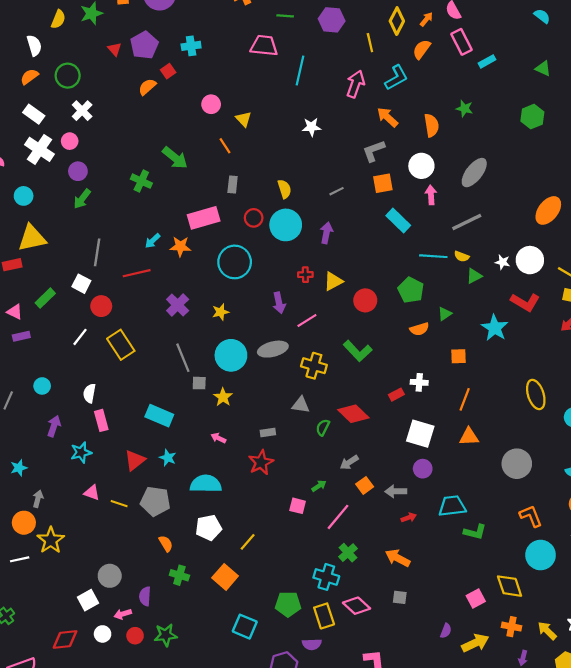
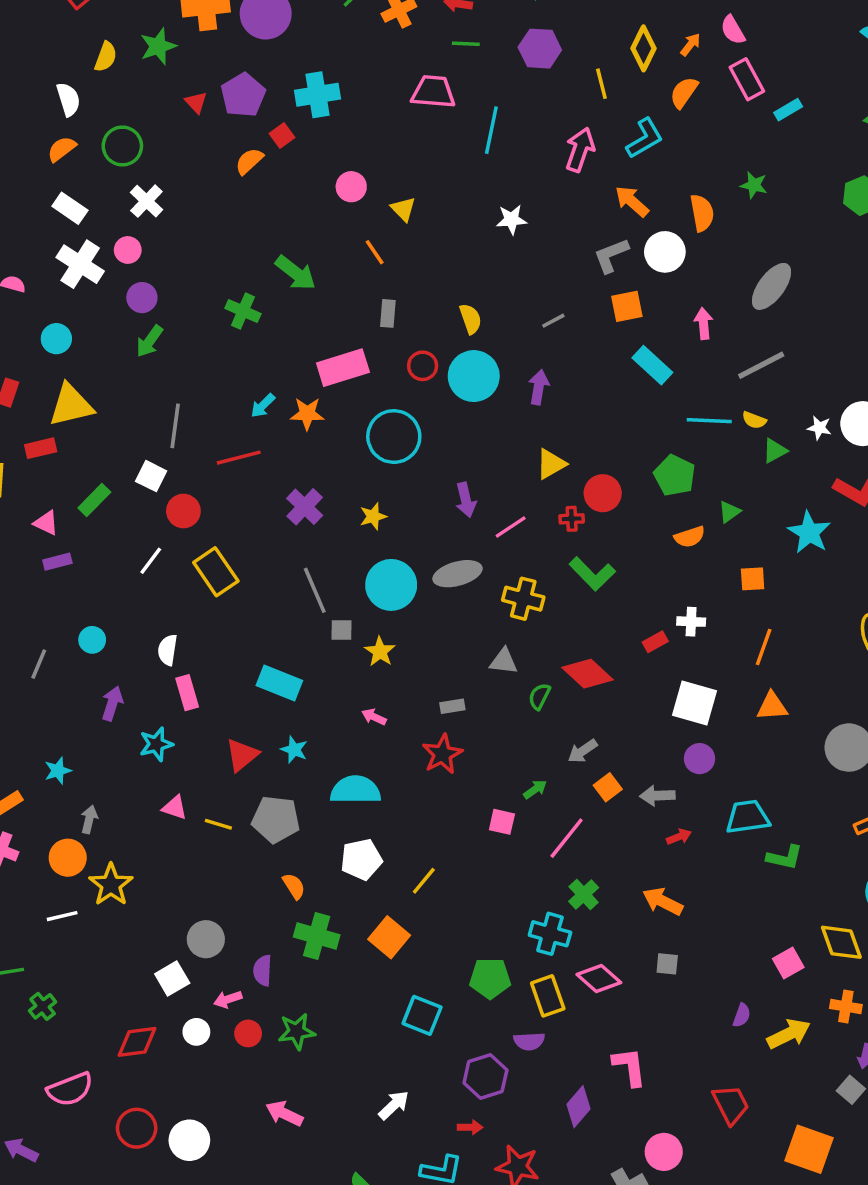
cyan cross: (191, 46) -> (317, 95), size x1.4
white circle: (421, 166) -> (665, 252), moved
red cross: (305, 275) -> (572, 519), moved
green cross: (179, 575) -> (317, 936), size x1.4

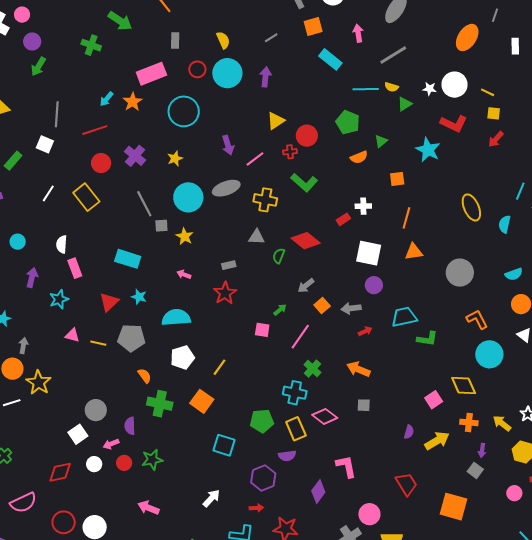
orange star: (307, 414) -> (133, 102), turned -30
red circle: (183, 511) -> (101, 163), moved

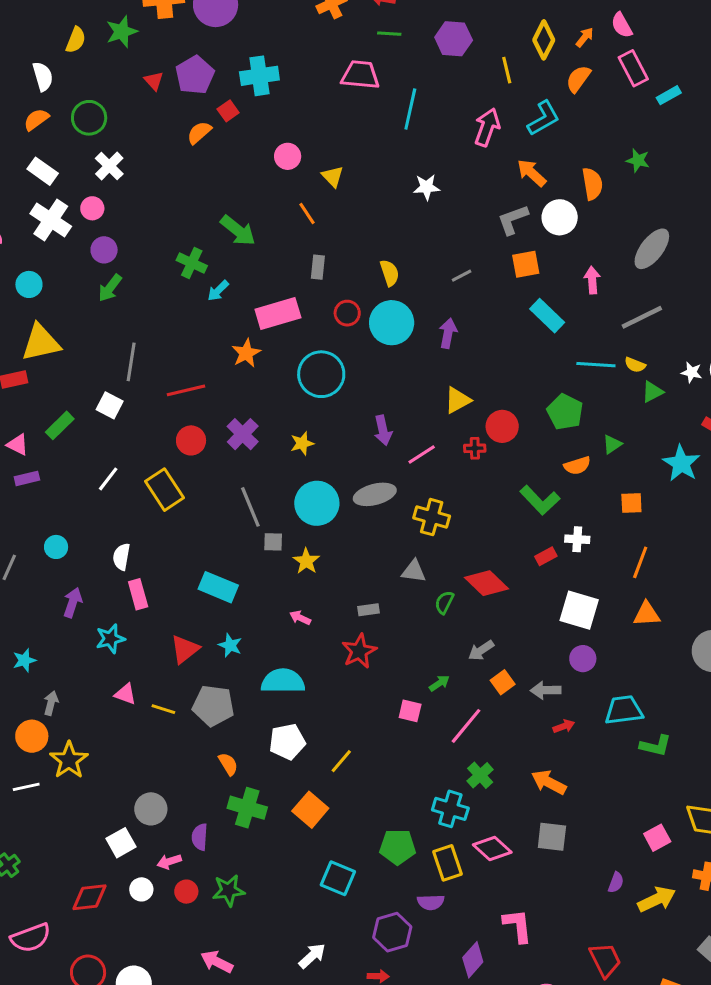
cyan arrow: (107, 99) -> (218, 291), moved
green L-shape: (304, 183) -> (540, 500), moved
gray square: (364, 405) -> (552, 837), size x1.5

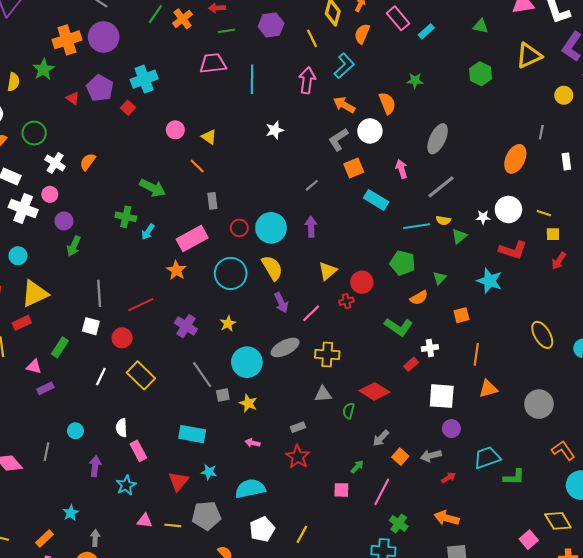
orange semicircle: (199, 133) -> (88, 162), moved
yellow semicircle: (390, 273) -> (272, 268), moved, size x1.4
red circle: (191, 440) -> (122, 338), moved

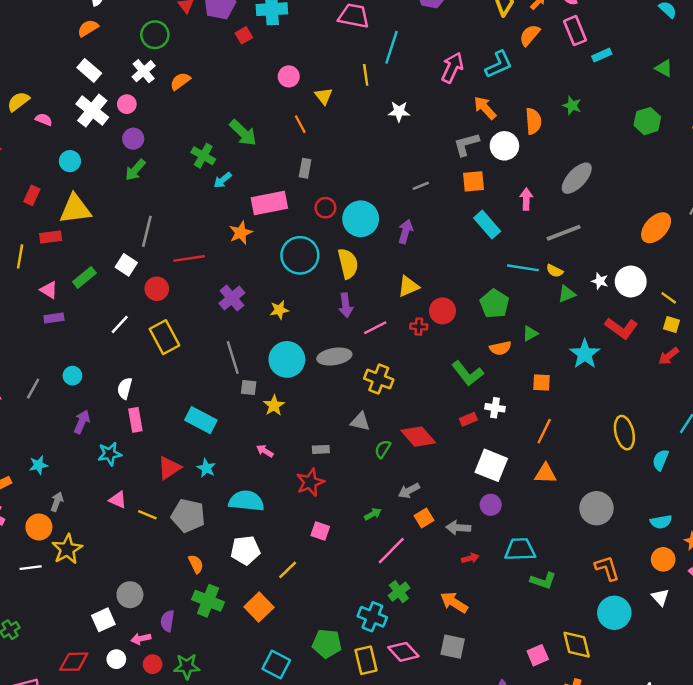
yellow line: (312, 38) -> (366, 75), moved
green circle: (34, 133) -> (155, 35), moved
pink square: (341, 490) -> (320, 531), moved

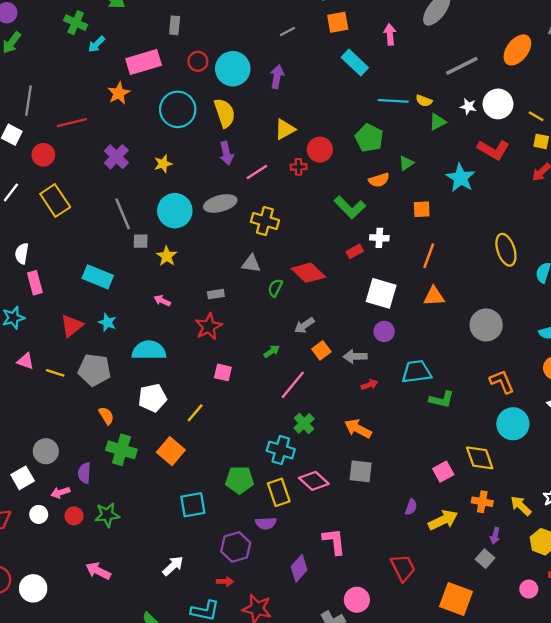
gray line: (564, 233) -> (462, 66), moved
cyan square: (276, 664) -> (193, 505), turned -32

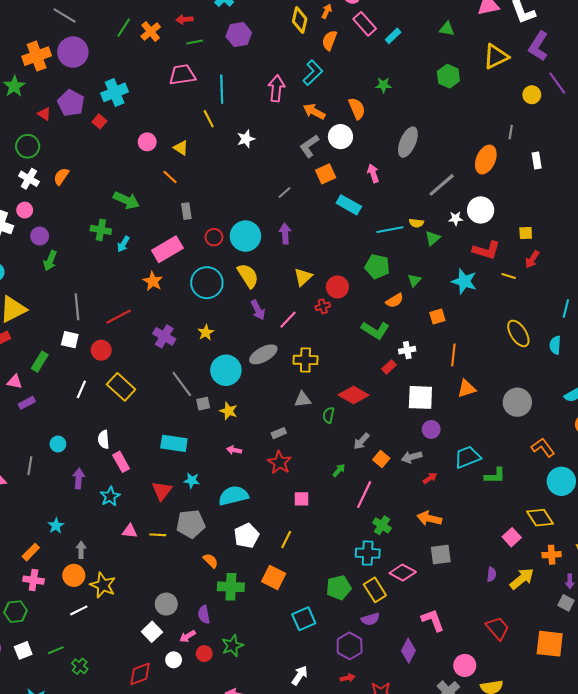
yellow line: (536, 116) -> (509, 276), moved

